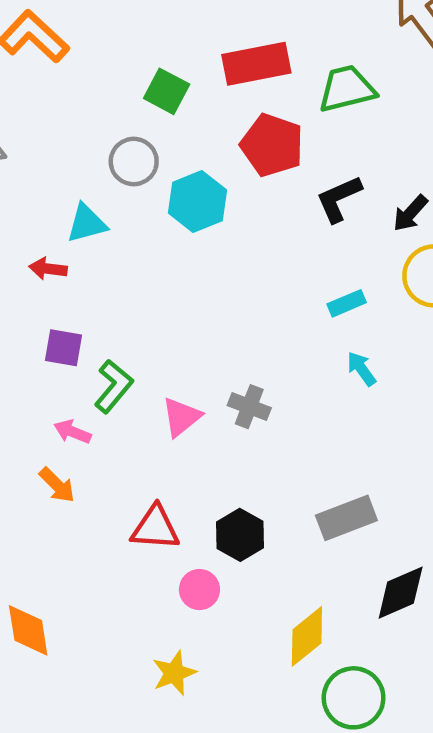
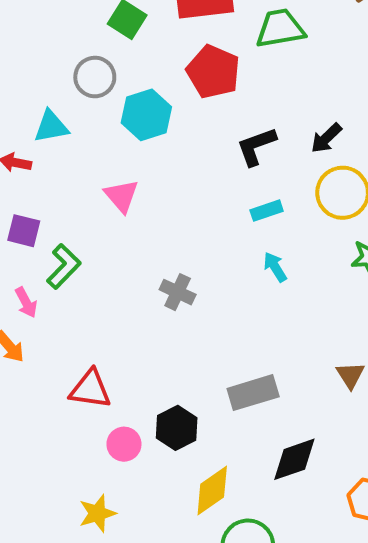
black L-shape: (339, 199) -> (256, 146), moved
pink triangle: (181, 417) -> (121, 196), moved, turned -36
pink arrow: (73, 432) -> (26, 302), turned -144
black hexagon: (240, 535) -> (177, 428), moved

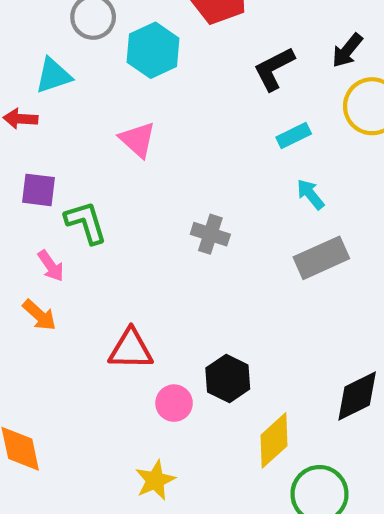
green L-shape: (64, 266) -> (86, 222), turned -54
gray rectangle: (253, 393) -> (321, 258), moved

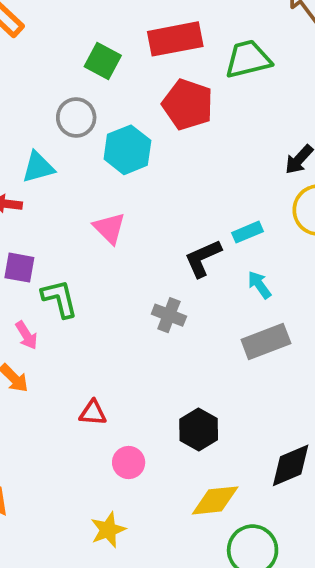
black L-shape: (274, 69) -> (203, 258), moved
red triangle: (131, 349) -> (93, 413), size x0.7
black hexagon: (228, 379) -> (199, 430), moved
yellow diamond: (274, 440) -> (215, 500), turned 33

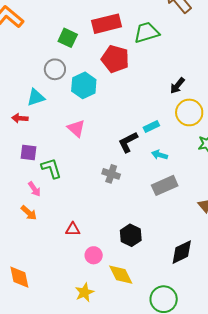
cyan arrow: (259, 285) -> (159, 155), turned -35
yellow diamond: (215, 500) -> (121, 275), moved, turned 72

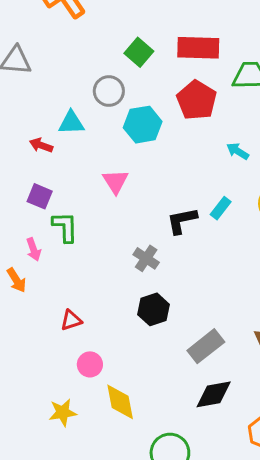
cyan rectangle: (151, 127) -> (221, 208), turned -42
cyan arrow: (159, 155) -> (238, 151), moved
gray rectangle: (165, 185) -> (206, 346), moved, turned -30
red triangle: (73, 229) -> (71, 320), turned -35
black hexagon: (131, 235) -> (153, 309), moved

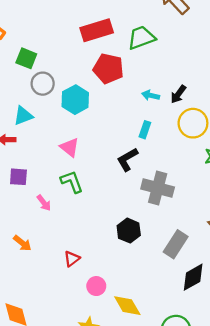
green square: (139, 52) -> (26, 58), moved
cyan rectangle: (221, 208) -> (145, 130), moved
green L-shape: (65, 227) -> (72, 182), moved
pink arrow: (33, 249) -> (44, 203), moved
gray cross: (146, 258) -> (158, 188), moved, size x1.6

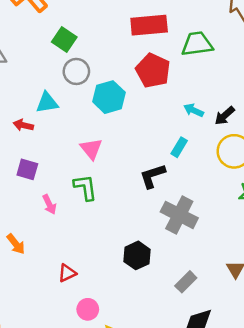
gray rectangle: (176, 244) -> (186, 282), size x0.7

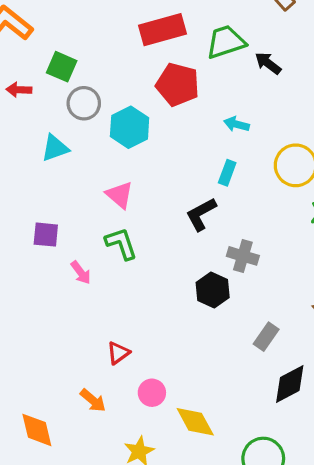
black arrow: (225, 116) -> (268, 63), moved, turned 90
red arrow: (23, 125) -> (19, 90), moved
gray cross: (179, 215) -> (243, 256), size x0.7
orange arrow: (16, 244) -> (93, 400), moved
black hexagon: (137, 255) -> (213, 290), moved

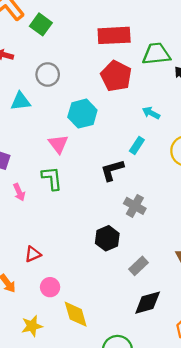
green square: (62, 67) -> (41, 24), moved
cyan hexagon: (130, 127) -> (82, 114), moved
black hexagon: (213, 290) -> (107, 238), moved

